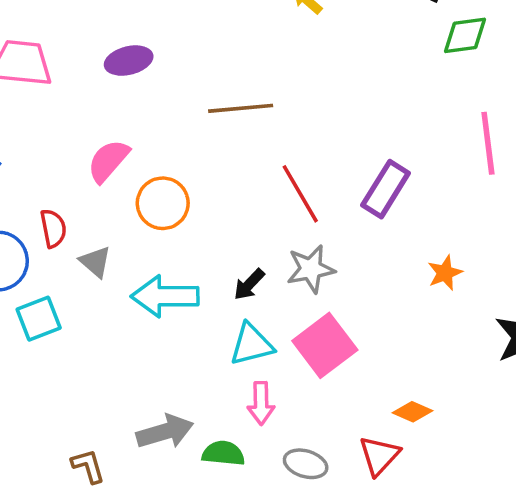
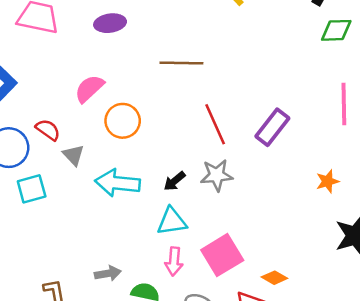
red semicircle: (53, 228) -> (48, 130), turned -50
orange star: (445, 273) -> (327, 181), moved
pink square: (325, 345) -> (222, 255), moved
gray arrow: (165, 432) -> (108, 273), size x0.7

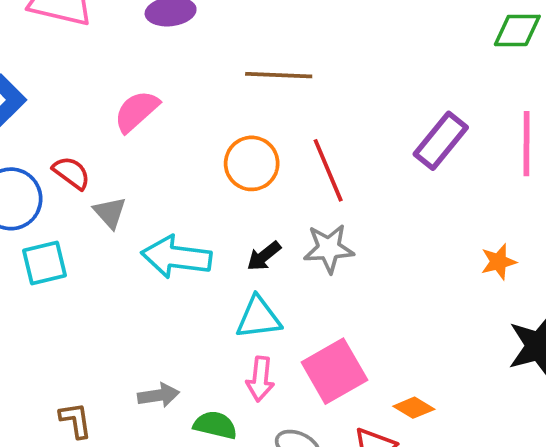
orange circle: (123, 121) -> (252, 163), moved
purple rectangle: (272, 127) -> (441, 141), moved

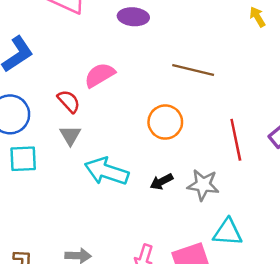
red line: (328, 170) -> (236, 140), moved
red semicircle: (71, 173) -> (69, 101), moved
cyan triangle: (258, 318) -> (228, 232), moved

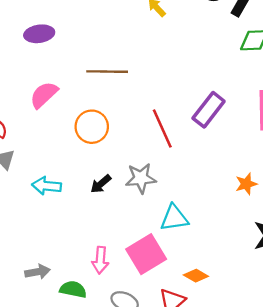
pink semicircle: (100, 75) -> (44, 95), moved
cyan arrow: (107, 171) -> (47, 186), size x0.7

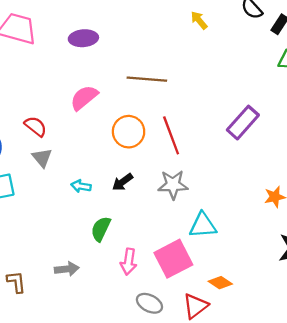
red line: (162, 129) -> (171, 135), moved
black arrow: (101, 184) -> (122, 182), moved
cyan arrow: (47, 186) -> (81, 186), size x0.7
green semicircle: (73, 289) -> (101, 229), moved, turned -80

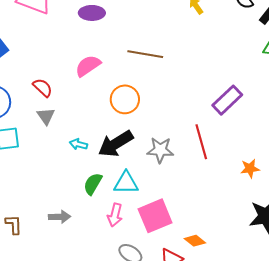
red line: (171, 135) -> (201, 142), moved
black arrow: (122, 182) -> (116, 144), size x1.8
cyan triangle: (203, 225) -> (126, 183), moved

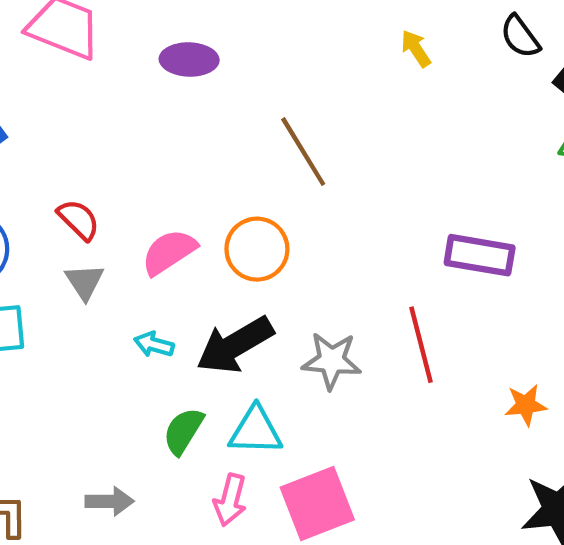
brown line: (145, 54) -> (303, 152), turned 48
pink semicircle: (88, 66) -> (169, 252), moved
purple rectangle: (227, 100) -> (480, 255), turned 52

